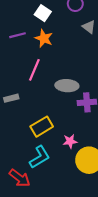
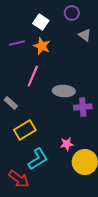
gray rectangle: (11, 98) -> (11, 103), turned 56
yellow rectangle: (42, 127) -> (25, 130), moved

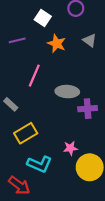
gray triangle: (85, 35) -> (90, 40), moved
orange star: (42, 46) -> (57, 44), moved
cyan L-shape: (38, 159) -> (40, 164), turned 55

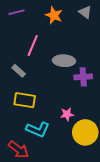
gray rectangle: (11, 104) -> (19, 71), moved
yellow rectangle: (26, 133) -> (25, 100), turned 40

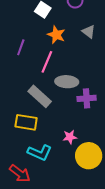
purple line: (17, 12) -> (21, 47), moved, turned -56
pink line: (33, 46) -> (47, 62), moved
gray rectangle: (19, 71) -> (40, 96), moved, size x1.6

